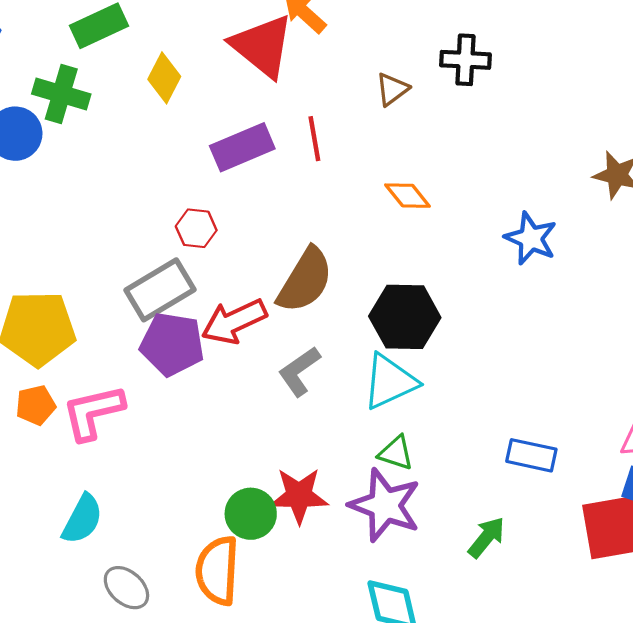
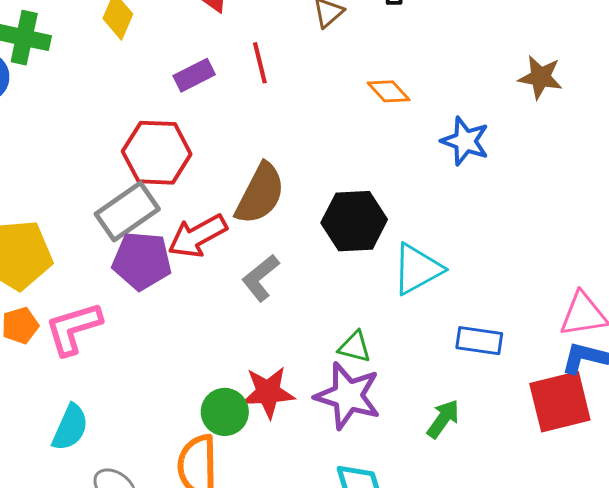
purple rectangle: (242, 147) -> (194, 75), size x0.7
orange diamond: (408, 196) -> (389, 91), moved
red hexagon: (196, 228) -> (157, 153), size x1.8
cyan triangle: (390, 382) -> (417, 269), moved

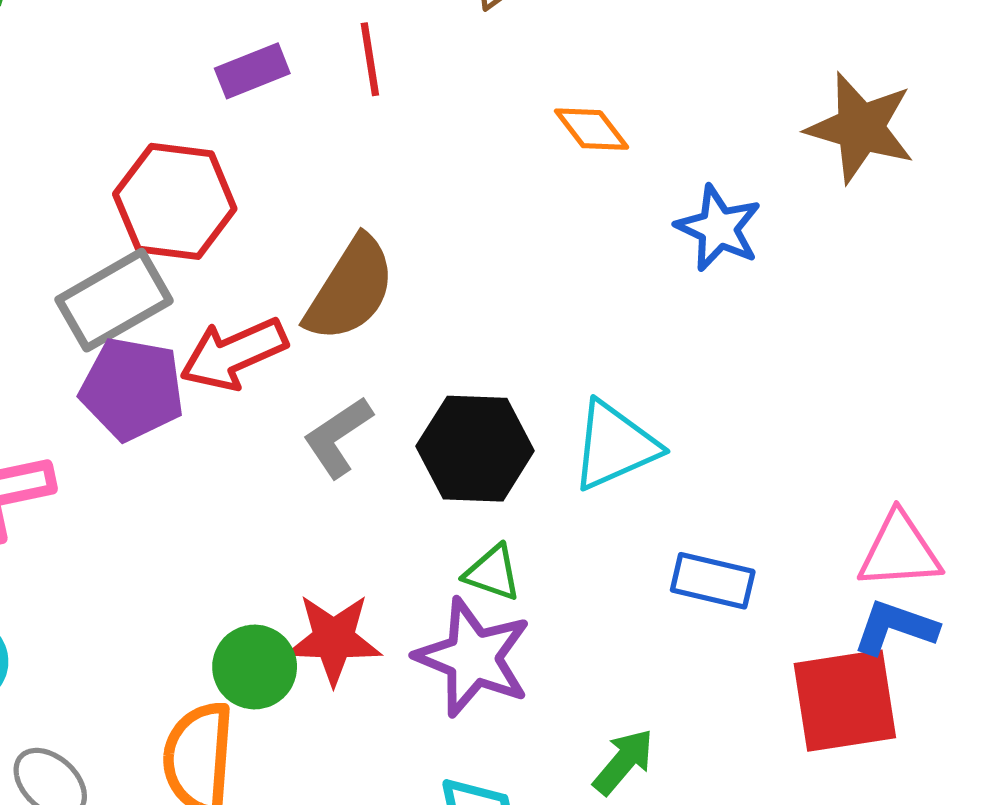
brown star: (540, 77) -> (860, 128), size x1.4
black hexagon: (354, 221) -> (475, 449), moved
green arrow: (443, 419) -> (623, 762), moved

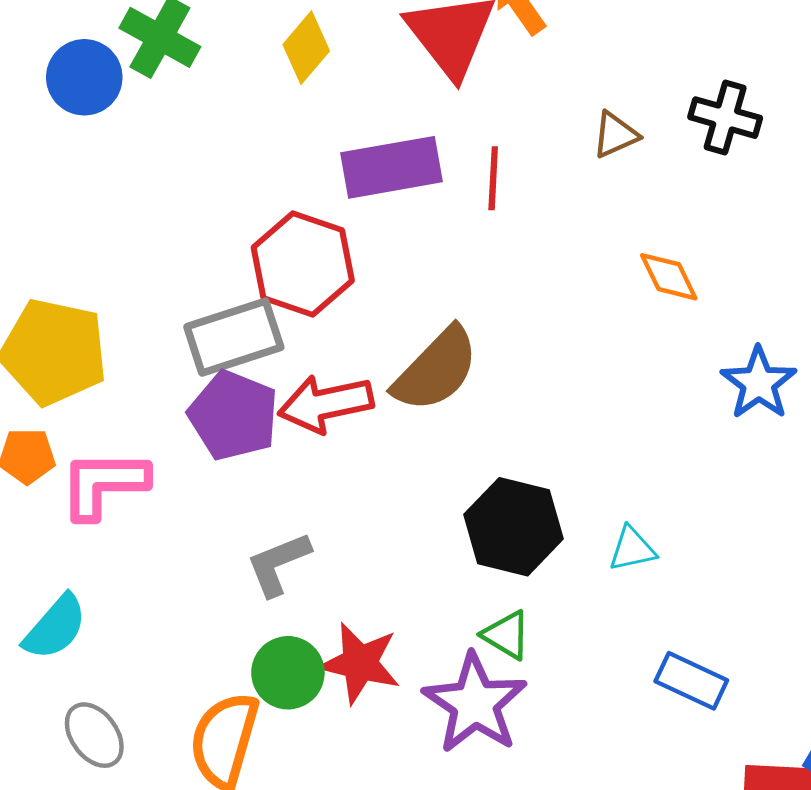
purple rectangle: (252, 71) -> (392, 167), size x1.6
gray L-shape: (338, 437) -> (278, 564), moved
cyan triangle: (615, 446) -> (632, 549), size x0.6

